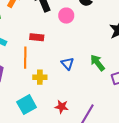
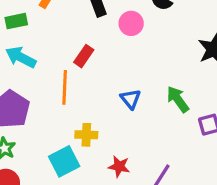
red rectangle: (37, 37) -> (84, 56), turned -64
yellow cross: (40, 77) -> (86, 135), moved

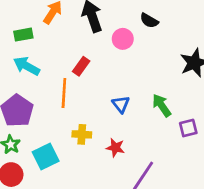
cyan square: (64, 161) -> (46, 156), moved
red star: (119, 166) -> (115, 148), moved

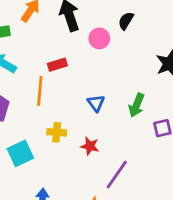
black semicircle: (149, 21) -> (126, 21), turned 90
red rectangle: (81, 66) -> (57, 65), turned 36
green arrow: (162, 105) -> (137, 105), turned -125

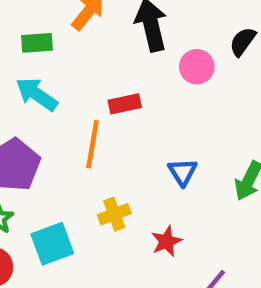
yellow cross: (57, 132) -> (114, 214), turned -30
red star: (90, 146) -> (166, 241), turned 30

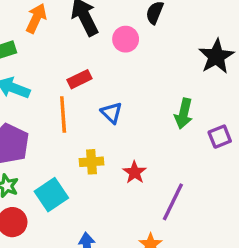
blue triangle: (183, 172) -> (112, 113), moved
yellow cross: (114, 214) -> (92, 162), turned 30

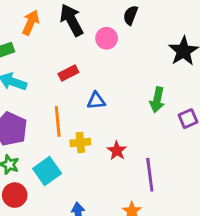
blue triangle: (112, 113) -> (96, 101), turned -48
orange line: (63, 114) -> (58, 121), moved
purple line: (173, 202) -> (150, 175), turned -32

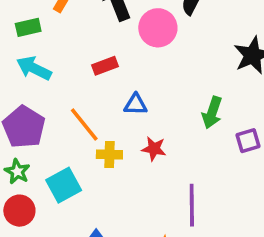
pink circle: (107, 38) -> (158, 28), size x1.4
orange line: (58, 121) -> (84, 125), turned -40
red star: (117, 151) -> (154, 149), moved, turned -30

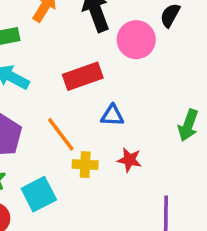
red rectangle: (105, 66) -> (83, 76), size x1.5

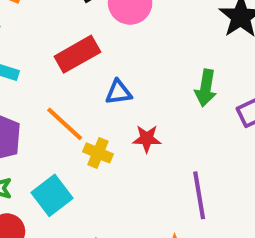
yellow cross: (85, 165) -> (98, 153), turned 30

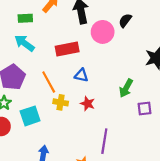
yellow cross: (98, 153) -> (61, 102), turned -32

